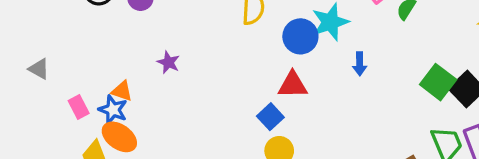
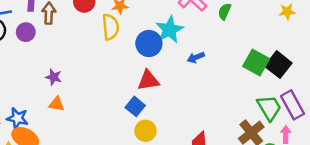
blue arrow: (360, 64) -> (196, 57), turned 77
orange triangle: (122, 91) -> (57, 104), moved

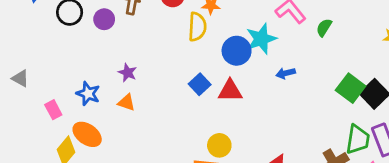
blue square: (135, 106) -> (200, 84), moved
green trapezoid: (269, 108) -> (358, 139), turned 32
blue star: (17, 118) -> (88, 94), moved

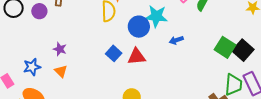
cyan star: (261, 39) -> (156, 16), turned 30
blue star: (88, 94) -> (32, 67), turned -30
orange triangle: (127, 102) -> (61, 71), turned 32

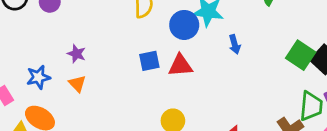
blue arrow: (176, 40) -> (235, 44), turned -88
blue square: (114, 53) -> (149, 61), turned 35

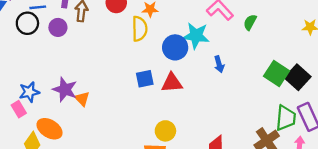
purple star: (76, 54) -> (65, 89), moved, size x1.5
blue star: (38, 77) -> (29, 92), moved

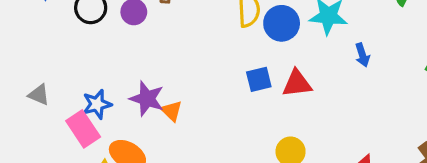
blue circle: (175, 47) -> (282, 23), moved
pink rectangle: (19, 109) -> (83, 129), size x1.5

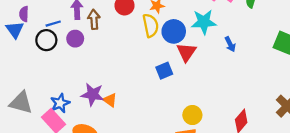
red triangle: (297, 83) -> (186, 52), moved, turned -40
gray triangle: (39, 95) -> (21, 103), size x1.6

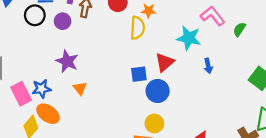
blue circle: (174, 31) -> (158, 91), moved
purple star: (92, 94) -> (67, 61), moved
blue star: (60, 103) -> (41, 89), moved

